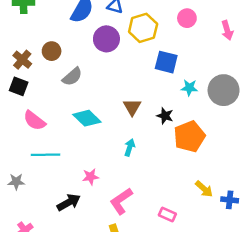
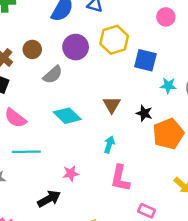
yellow hexagon: (143, 28) -> (114, 40), moved
purple circle: (106, 39) -> (76, 47), moved
pink L-shape: (121, 201) -> (120, 178), moved, turned -44

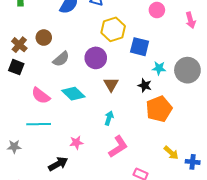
purple circle: (76, 47) -> (96, 58), moved
black star: (144, 113) -> (145, 85), moved
pink semicircle: (15, 118) -> (41, 96), moved
pink L-shape: (120, 178) -> (118, 147), turned -135

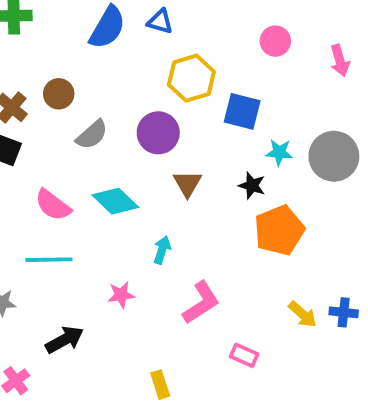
cyan arrow: (109, 118) -> (162, 250), moved
blue cross: (193, 162) -> (344, 312), moved
black arrow: (58, 164) -> (65, 340), moved

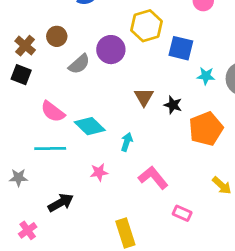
purple circle: (158, 133) -> (111, 50), moved
black star: (252, 186) -> (173, 105), moved
cyan diamond: (115, 201) -> (90, 126), moved
pink L-shape: (201, 303) -> (153, 178), turned -96
yellow rectangle: (160, 385) -> (125, 233), size x1.5

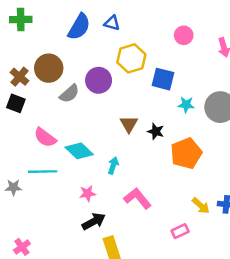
brown circle: (57, 36) -> (49, 68), size x1.5
gray star: (18, 178) -> (13, 187), moved
black arrow: (61, 203) -> (94, 221), moved
pink rectangle: (182, 213) -> (180, 231), moved, turned -49

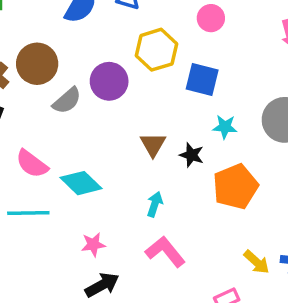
pink circle: (184, 35) -> (211, 18), moved
cyan star: (186, 105) -> (225, 127), moved
cyan arrow: (113, 165) -> (155, 204), moved

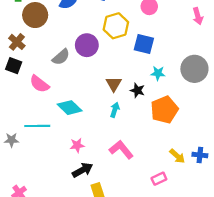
brown circle: (37, 64) -> (35, 15), moved
pink semicircle: (32, 164) -> (39, 84), moved
cyan arrow: (155, 204) -> (115, 110), moved

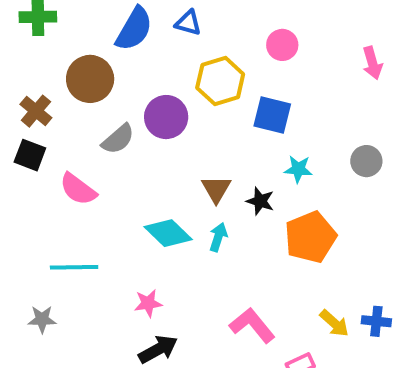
brown circle: (35, 15) -> (90, 79), moved
gray circle: (194, 69) -> (366, 161), size x0.6
cyan diamond: (70, 108) -> (168, 233), moved
gray star: (11, 140) -> (42, 319), moved
pink L-shape: (121, 150) -> (252, 325), moved

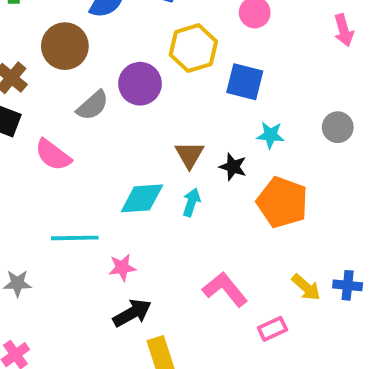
cyan diamond: (168, 233) -> (142, 198), turned -48
orange pentagon: (310, 237) -> (282, 202), turned -30
cyan line: (74, 267) -> (75, 238), moved

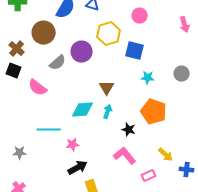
black star: (233, 167) -> (129, 130), moved
blue cross: (348, 285) -> (187, 170), moved

